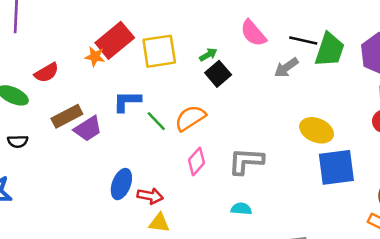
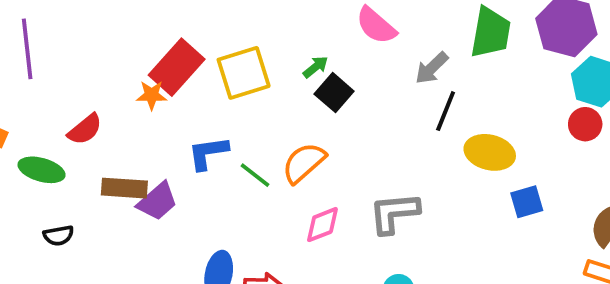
black line: (303, 41) -> (446, 111), moved, turned -72
brown rectangle: (67, 116) -> (124, 188), turned 40
pink diamond: (196, 161) -> (322, 225), turned 36
blue square: (336, 167) -> (527, 202), size x0.6

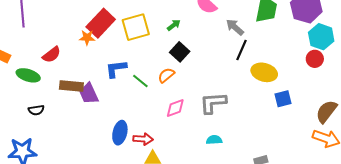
gray arrow: (432, 68) -> (235, 27), turned 84
black square: (334, 93) -> (180, 52), moved
orange semicircle: (304, 163) -> (166, 75), size x0.7
purple trapezoid: (157, 201) -> (89, 94), turned 105

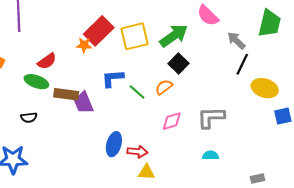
green arrow: (174, 25) -> (174, 36), size x2.0
green ellipse: (28, 75) -> (36, 82), moved

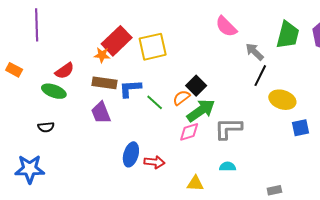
green arrow: (174, 36) -> (201, 110), moved
black square: (179, 64) -> (196, 86), moved
brown rectangle: (66, 94) -> (105, 83), moved
yellow triangle: (147, 172) -> (195, 183), moved

